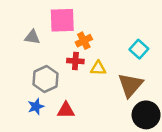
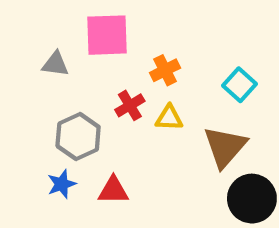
orange cross: (84, 41) -> (165, 70), moved
red cross: (75, 61) -> (130, 105), turned -35

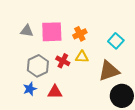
pink square: (107, 35) -> (52, 32), moved
red cross: (130, 105) -> (63, 61), moved, turned -32
brown triangle: (225, 147) -> (109, 71), turned 30

